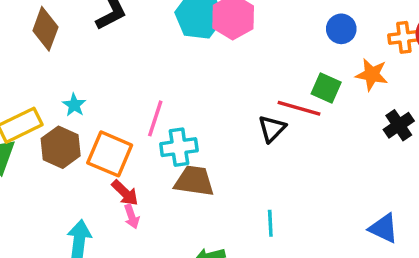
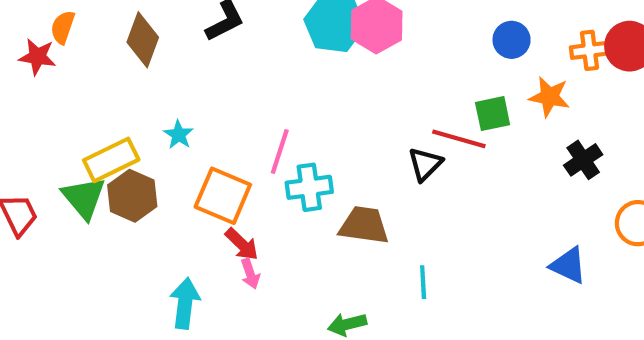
green square: (326, 88) -> (493, 114), turned -36
brown hexagon: (61, 147) -> (132, 196), moved
brown trapezoid: (194, 181) -> (364, 225), moved
blue triangle: (384, 228) -> (568, 265), moved

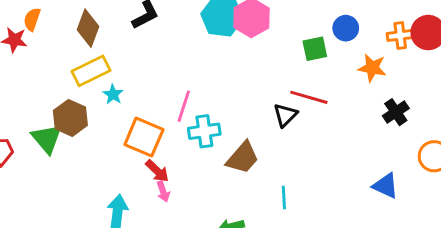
green square: (493, 114) -> (315, 49), moved
yellow rectangle: (111, 160) -> (91, 71), moved
brown hexagon: (132, 196) -> (70, 118), moved
brown trapezoid: (364, 225) -> (243, 158), turned 123

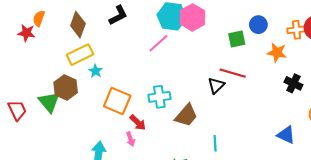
pink line: (184, 106) -> (158, 43), moved, turned 30
black cross: (396, 112) -> (293, 83), turned -30
red arrow: (157, 171) -> (138, 123), moved

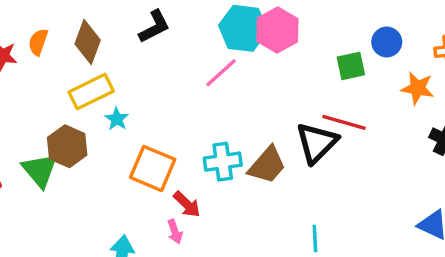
orange semicircle: (39, 18) -> (38, 42), moved
black triangle: (216, 85) -> (317, 143), size x1.5
brown trapezoid: (186, 115) -> (267, 165), moved

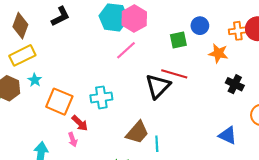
pink line: (221, 73) -> (126, 50), moved
cyan star: (117, 119) -> (35, 80), moved
brown trapezoid: (267, 165) -> (137, 132), moved

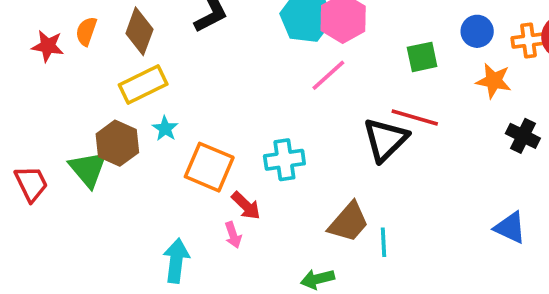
blue circle: (200, 26) -> (477, 31), moved

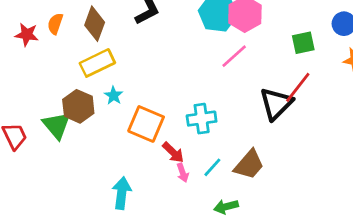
red line: (415, 118) -> (298, 87), turned -68
pink arrow: (233, 235) -> (183, 173), moved
cyan line: (384, 242) -> (212, 167), moved, turned 45

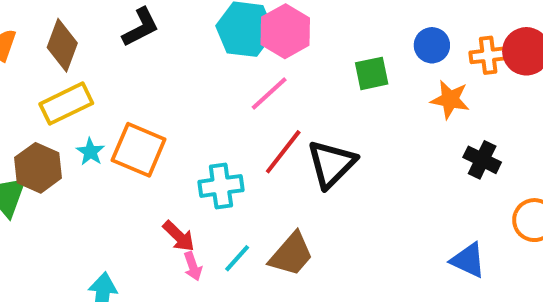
red line: (298, 87) -> (283, 152), moved
orange square: (146, 124) -> (139, 150), moved

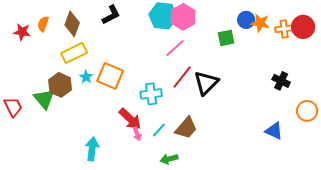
blue circle: (432, 45) -> (246, 20), moved
orange star: (450, 100) -> (260, 23), moved
red arrow: (179, 236) -> (130, 119), size x1.4

